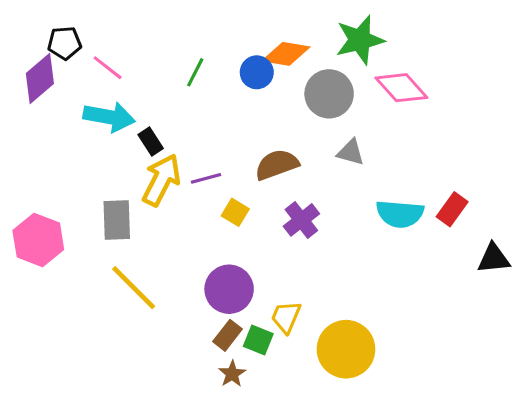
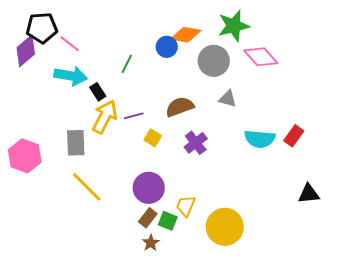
black pentagon: (64, 43) -> (42, 28), size x1.4
green line: (195, 72) -> (127, 64), moved
black triangle: (494, 258) -> (309, 194), moved

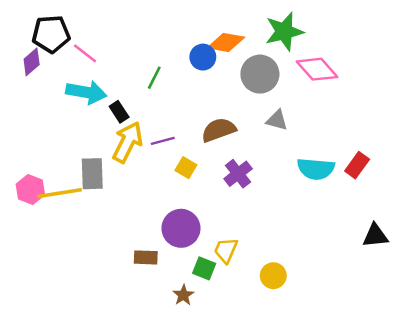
purple diamond: (26, 51) -> (32, 62), size x0.7
pink hexagon: (25, 156) -> (30, 189), size x0.7
yellow line: (87, 187) -> (60, 193), moved, turned -54
brown rectangle: (148, 218) -> (146, 257), moved, turned 54
yellow circle: (225, 227) -> (273, 276), size x0.6

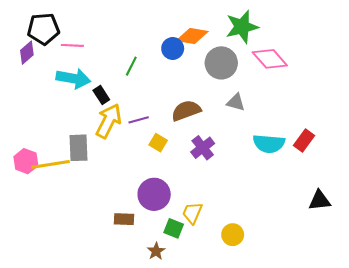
pink line: (85, 53) -> (72, 45), turned -35

